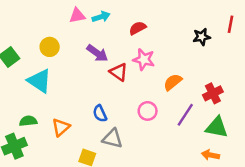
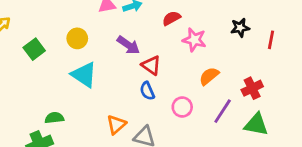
red line: (230, 24) -> (271, 40), moved
pink star: (144, 59) -> (194, 40), moved
cyan triangle: (40, 81) -> (84, 75), moved
blue semicircle: (100, 113) -> (147, 91), moved
orange triangle: (61, 127) -> (116, 125), moved

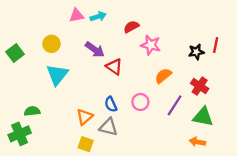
black star: (240, 28) -> (196, 52), moved
cyan triangle: (84, 75) -> (57, 75), turned 35
red cross: (252, 88) -> (200, 86), turned -30
blue semicircle: (147, 91) -> (111, 104), moved

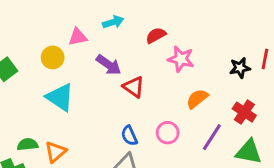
pink triangle: (77, 15) -> (78, 37), moved
cyan triangle: (57, 75) -> (60, 97), turned -35
orange triangle: (85, 117) -> (56, 152), moved

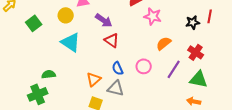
red triangle: (134, 87) -> (112, 40), moved
orange triangle: (56, 152) -> (94, 79), moved

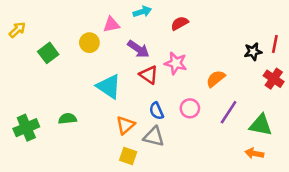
pink star: (153, 16) -> (176, 63), moved
cyan triangle: (71, 42) -> (109, 86), moved
red cross: (196, 52) -> (274, 79), moved
green cross: (38, 94) -> (26, 128), moved

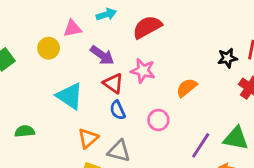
red semicircle: (180, 23) -> (147, 27), size x1.5
blue semicircle: (156, 111) -> (118, 110), moved
purple line: (229, 112) -> (201, 145), moved

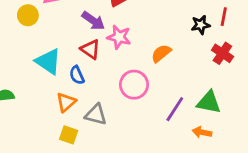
purple arrow: (102, 55) -> (93, 21), moved
blue semicircle: (118, 110) -> (77, 75), moved
pink circle: (158, 120) -> (134, 85), size x1.4

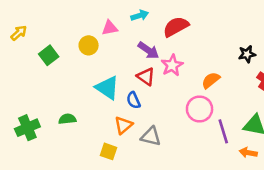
pink star: (119, 37) -> (172, 65), turned 30
pink circle: (134, 85) -> (200, 109), moved
purple line: (175, 109) -> (223, 131), turned -50
yellow square: (69, 135) -> (108, 151), moved

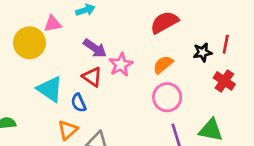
red semicircle: (176, 27) -> (164, 22), moved
yellow circle: (89, 45) -> (29, 43), size x1.5
orange semicircle: (211, 80) -> (163, 65), moved
pink circle: (200, 109) -> (167, 97), moved

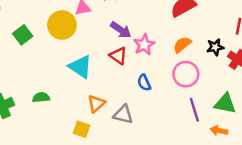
black star: (203, 52) -> (215, 47), moved
blue semicircle: (79, 103) -> (144, 83), moved

